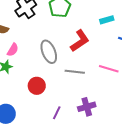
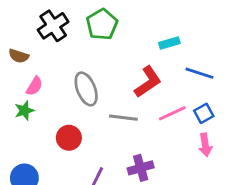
red L-shape: (80, 41) -> (148, 82), moved
pink line: (109, 69) -> (172, 113), turned -42

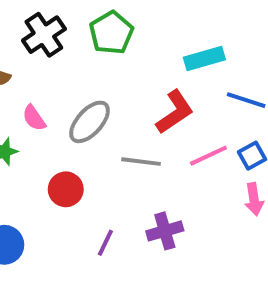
cyan rectangle: (169, 43) -> (204, 59), size x1.4
pink semicircle: (34, 86) -> (34, 118), moved, turned 114
gray ellipse: (86, 89) -> (90, 122), turned 64

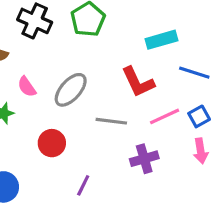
black cross: (44, 35) -> (35, 21), turned -32
red L-shape: (175, 112) -> (138, 82), turned 99
purple cross: (165, 231) -> (144, 159), moved

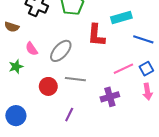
red L-shape: (138, 82) -> (96, 35), moved, turned 30
gray line: (111, 121) -> (75, 79), moved

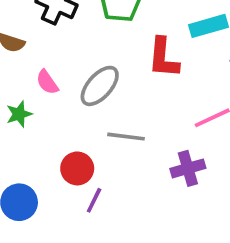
red circle: (48, 86) -> (77, 168), moved
purple line: (69, 115) -> (94, 200), moved

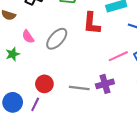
gray line: (126, 137) -> (79, 88), moved
purple line: (94, 200) -> (35, 104), moved

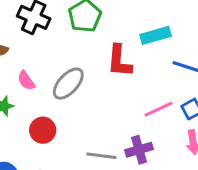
red circle: (44, 84) -> (43, 130), moved

